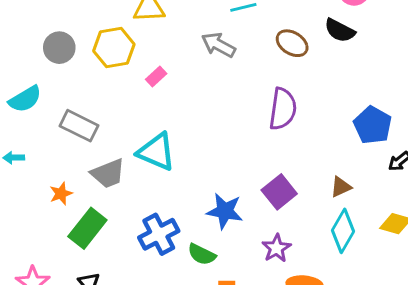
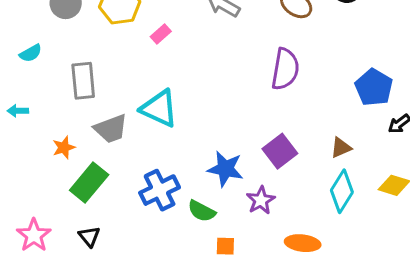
cyan semicircle: (25, 99) -> (31, 53), size x0.7
gray rectangle: (79, 126) -> (83, 81), turned 57
purple star: (276, 248) -> (261, 200), moved

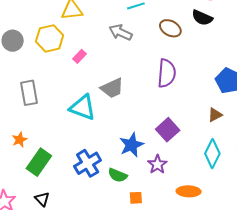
gray trapezoid: (111, 129) -> (112, 88), moved
brown triangle: (341, 148) -> (215, 115), moved
blue star: (225, 169) -> (131, 145), turned -30

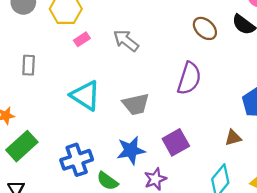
gray arrow: (120, 32) -> (126, 41), moved
pink rectangle: (79, 56) -> (82, 39), moved
gray trapezoid: (112, 88) -> (136, 104), moved
gray rectangle: (29, 93) -> (29, 65), size x0.7

